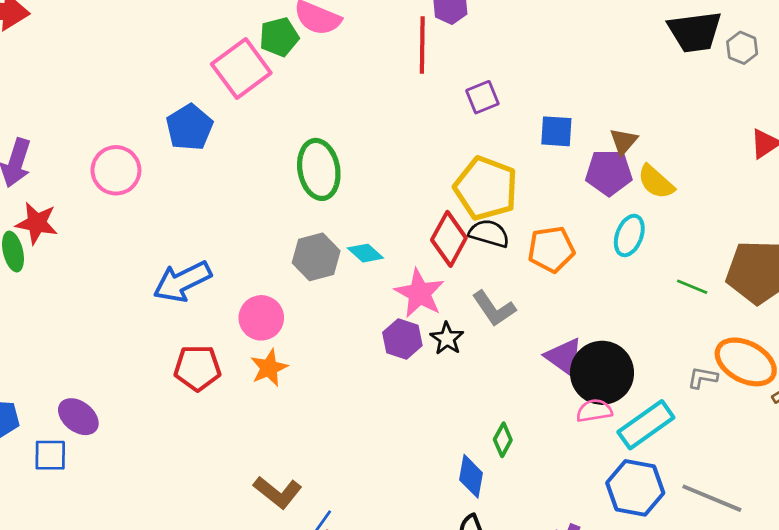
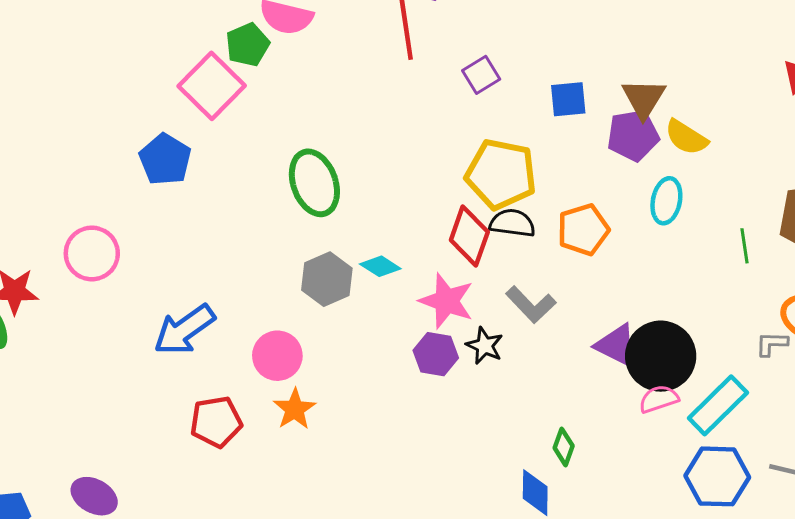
brown triangle: (624, 141) -> (644, 98), size x1.4
pink circle: (116, 170) -> (92, 253), moved
green line: (692, 287) -> (744, 246), turned 68

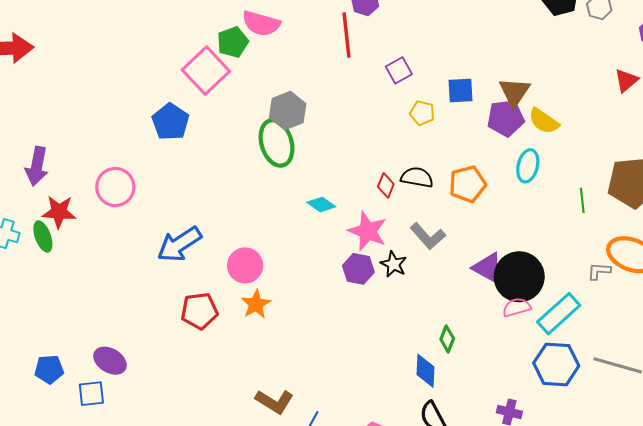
yellow pentagon: (501, 174) -> (422, 113), moved, size x0.5
red diamond: (469, 236) -> (386, 185), size x0.6
gray hexagon: (327, 279) -> (288, 111), moved

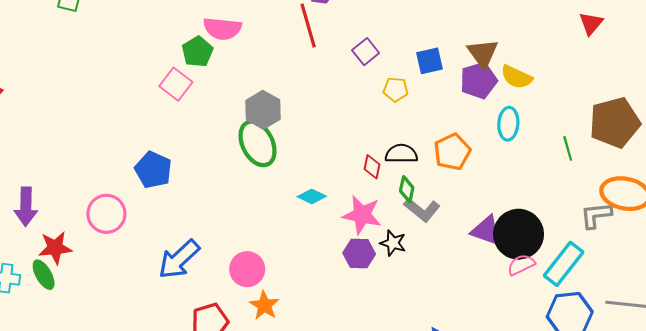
pink square: (206, 71) -> (176, 84), size x0.7
blue pentagon: (170, 122) -> (153, 170), moved
gray L-shape: (599, 271) -> (596, 215), size x1.4
green diamond: (447, 339) -> (407, 189), moved

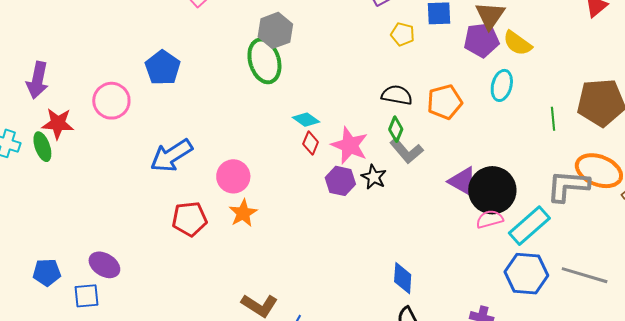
red diamond: (372, 167) -> (311, 143), moved
gray L-shape: (596, 215) -> (568, 186), size x1.4

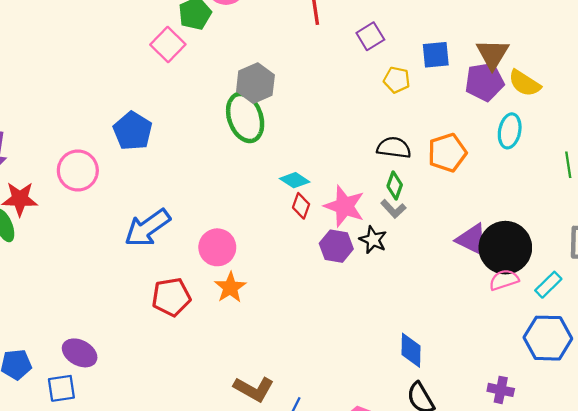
gray L-shape: (406, 151) -> (393, 209), moved, size x0.7
cyan rectangle: (529, 226) -> (548, 285), size x0.6

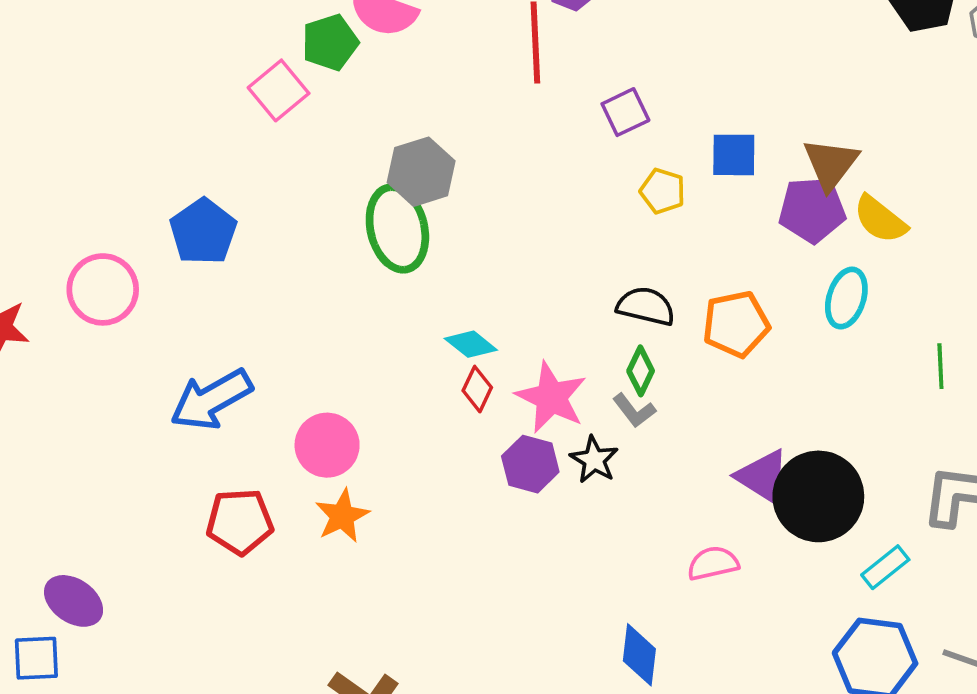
pink semicircle: (504, 280) -> (713, 563), moved

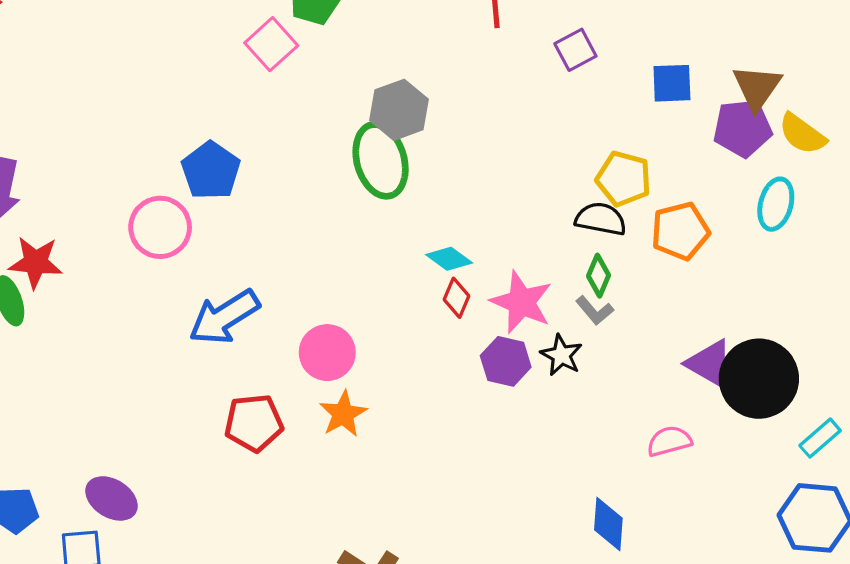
yellow pentagon: (663, 191) -> (624, 179), moved, size x1.4
pink circle: (103, 289) -> (160, 227), moved

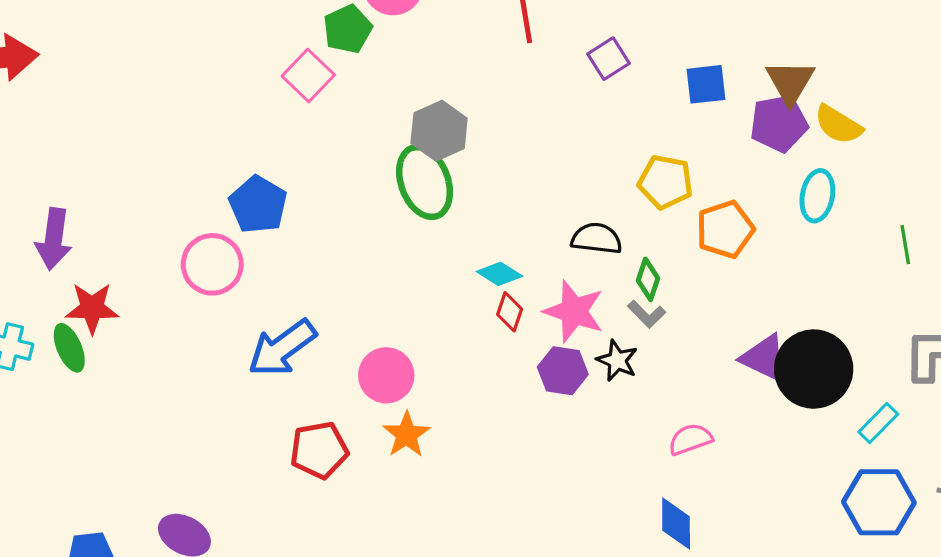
black semicircle: (601, 219) -> (597, 239), moved
pink semicircle: (669, 441) -> (690, 439), moved

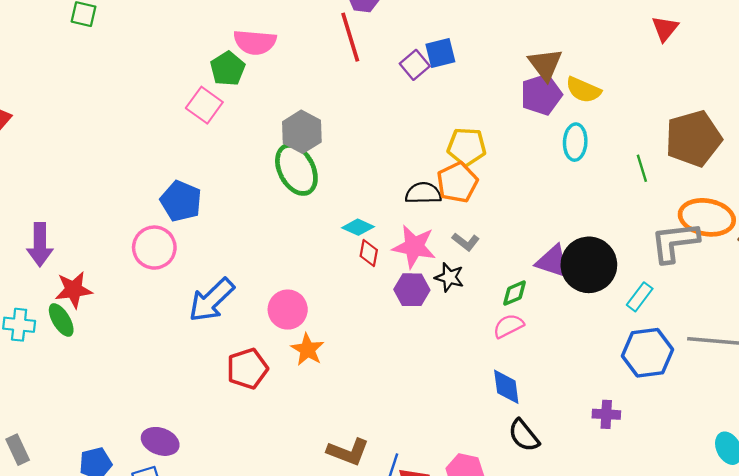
blue square: (706, 84) -> (440, 53), moved
orange pentagon: (725, 229) -> (457, 182), moved
green diamond: (648, 279) -> (514, 293), moved, turned 56

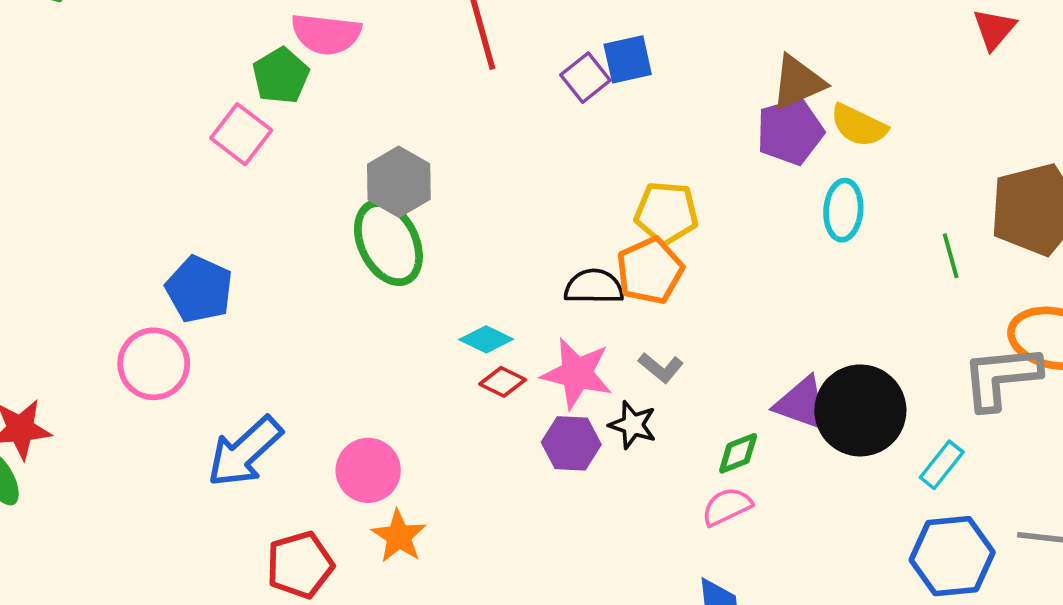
brown triangle: (545, 64) -> (798, 82), turned 42
red diamond: (369, 253) -> (503, 382), turned -76

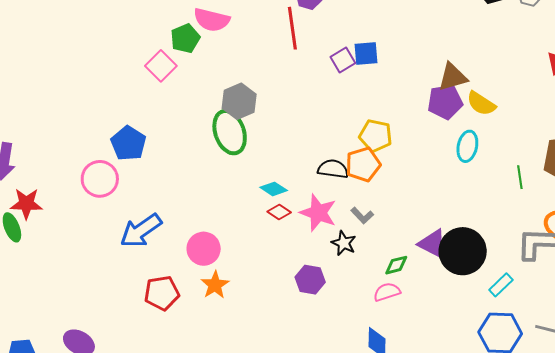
purple hexagon: (571, 443) -> (310, 280), moved

